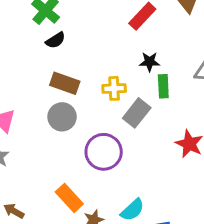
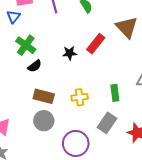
black star: (150, 62) -> (70, 53), moved
gray rectangle: (137, 113) -> (107, 123), moved

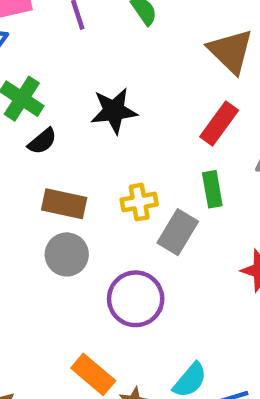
red rectangle: (96, 44) -> (219, 123), moved
black star: (70, 53) -> (114, 111), size x1.5
gray rectangle: (107, 123) -> (178, 232), moved

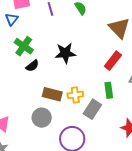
brown rectangle: (64, 204) -> (52, 94), moved

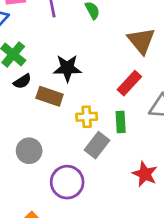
brown rectangle: (52, 94) -> (50, 96), moved
yellow cross: (75, 95) -> (87, 117), moved

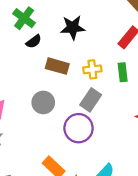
brown rectangle: (50, 96) -> (57, 66), moved
gray rectangle: (97, 145) -> (91, 100), moved

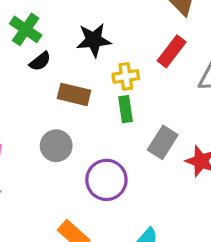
yellow cross: (92, 69) -> (126, 76), moved
green rectangle: (123, 72) -> (125, 109), moved
gray rectangle: (91, 100) -> (163, 142), moved

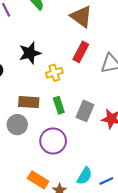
brown rectangle: (74, 94) -> (29, 102), moved
green rectangle: (125, 109) -> (59, 105), moved

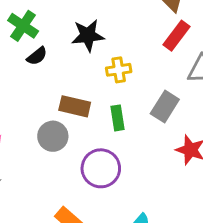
red rectangle: (81, 52) -> (176, 36), moved
gray rectangle: (85, 111) -> (165, 107), moved

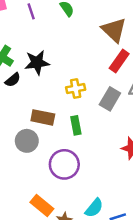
black star: (88, 35) -> (37, 63), moved
gray rectangle: (165, 107) -> (110, 99), moved

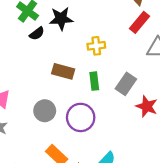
gray rectangle: (110, 99) -> (126, 84), moved
gray circle: (27, 141) -> (45, 111), moved

